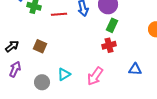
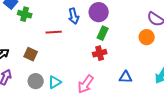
red line: (59, 14) -> (54, 32), moved
gray circle: (42, 82) -> (36, 81), moved

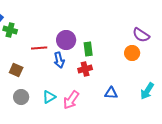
purple circle: (99, 12) -> (66, 40), moved
blue arrow: (74, 16) -> (59, 60), moved
green rectangle: (103, 33) -> (88, 49), turned -32
cyan triangle: (55, 82) -> (49, 97), moved

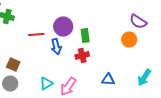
brown square: (16, 70) -> (13, 64), moved
gray circle: (21, 97) -> (10, 84), moved

